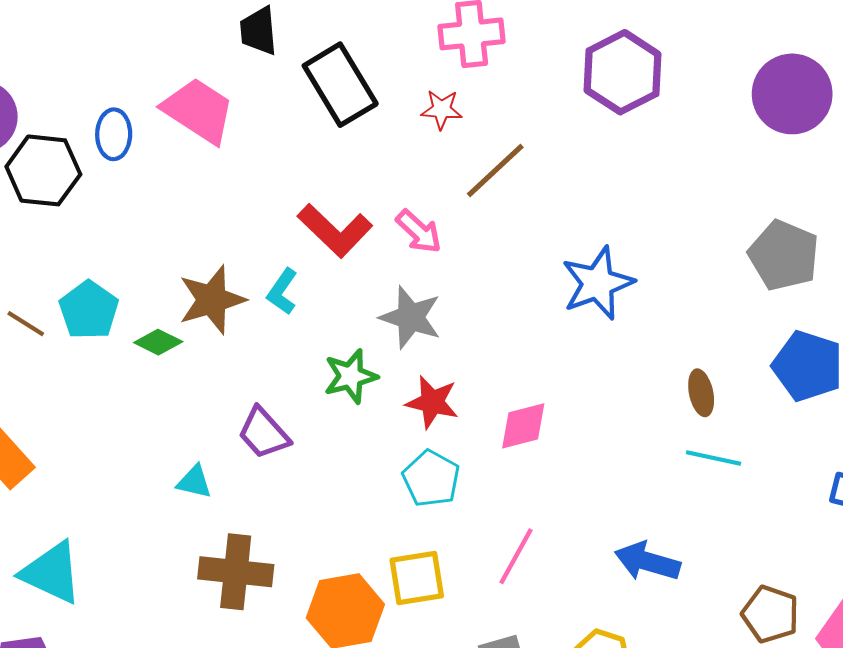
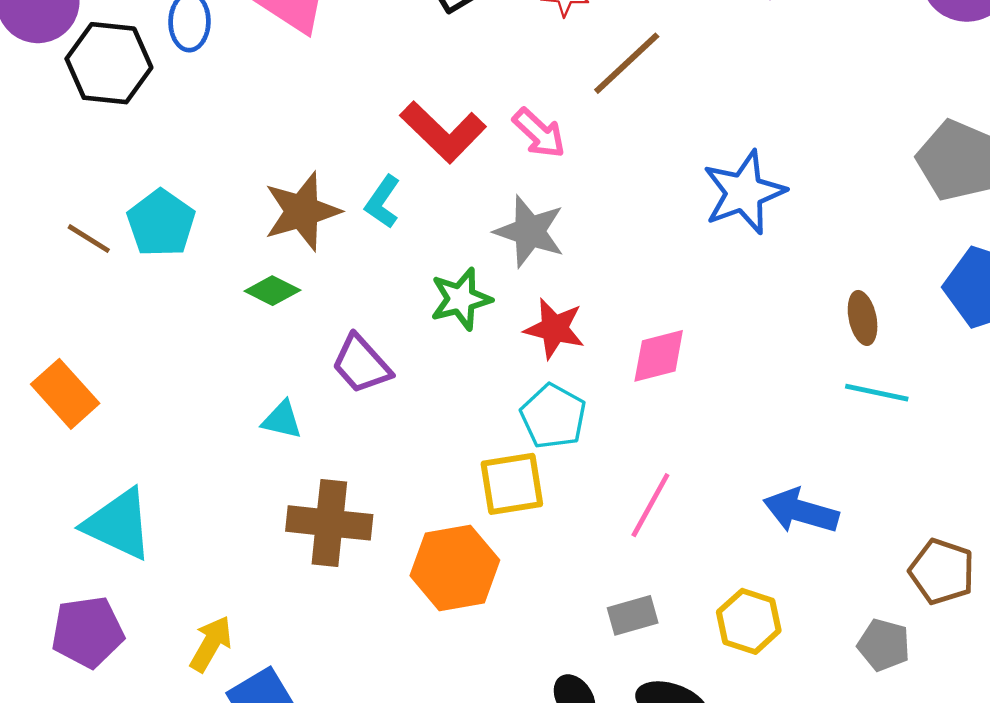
green diamond: (158, 342) -> (272, 291), moved
yellow square: (417, 578) -> (512, 484), moved

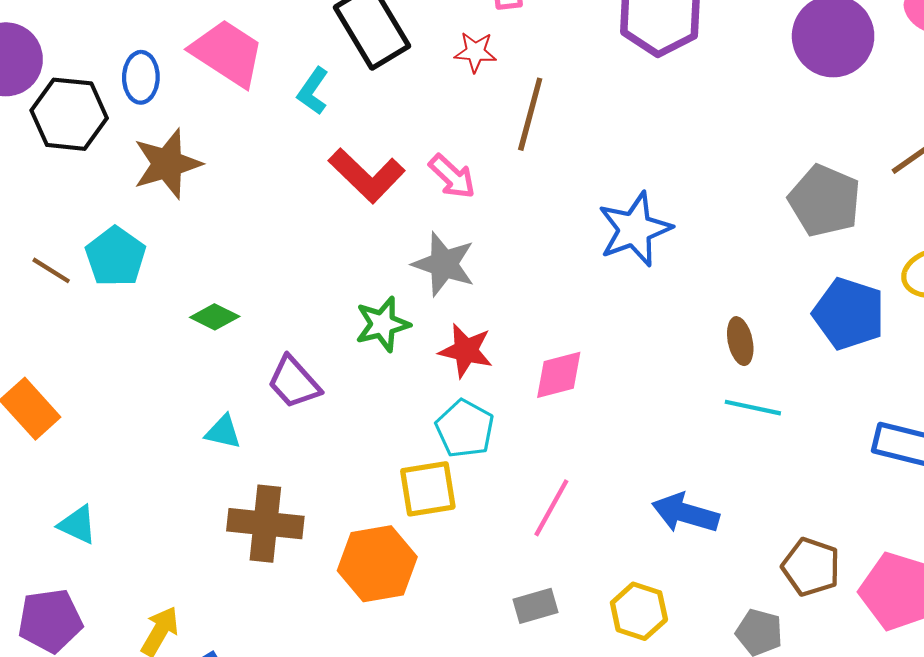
brown line: (627, 63) -> (530, 114), turned -32
cyan L-shape: (383, 202) -> (313, 91), moved
brown star: (302, 211) -> (167, 164), moved
cyan triangle: (118, 524) -> (78, 525), size x0.6

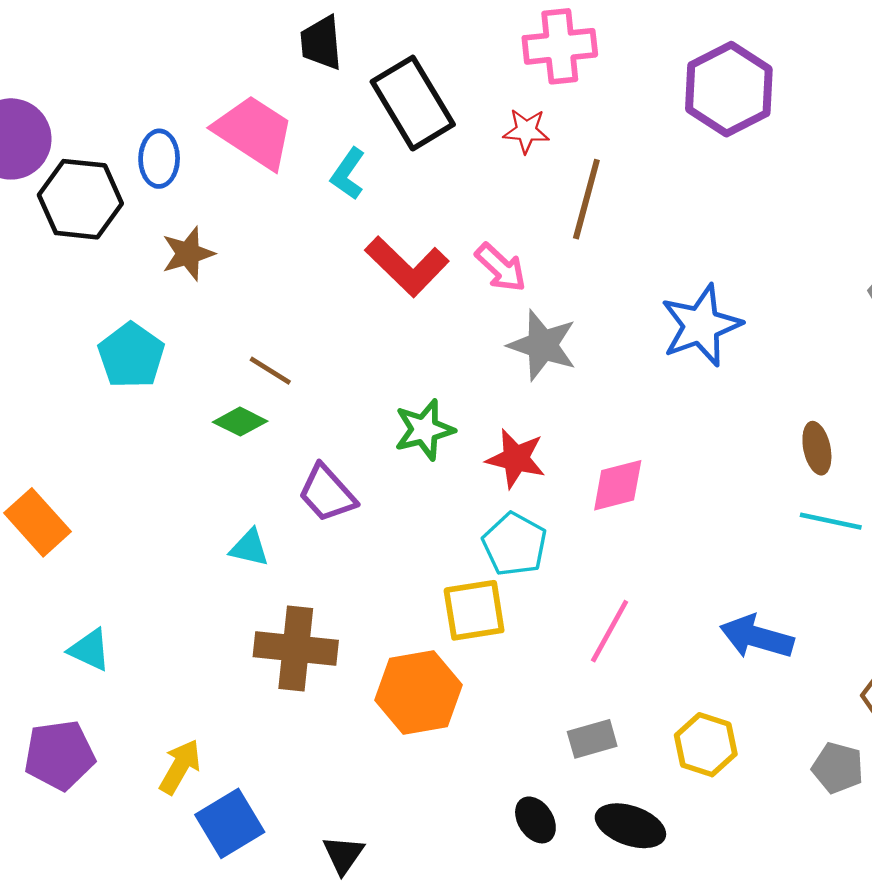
brown star: (167, 164) -> (188, 254), size x0.7
gray star: (444, 264) -> (542, 345), moved
brown line: (51, 270) -> (270, 371), moved

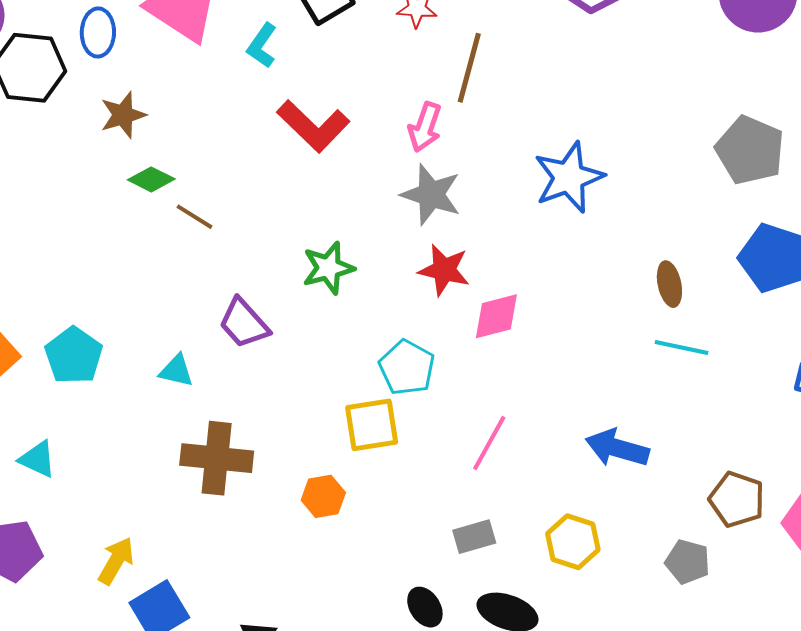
pink arrow: (501, 268) -> (425, 127), moved, turned 66
cyan pentagon: (131, 356) -> (74, 356), moved
green diamond: (240, 422) -> (151, 179), moved
red star: (516, 459) -> (444, 270), moved
orange hexagon: (419, 693) -> (323, 496), size x0.6

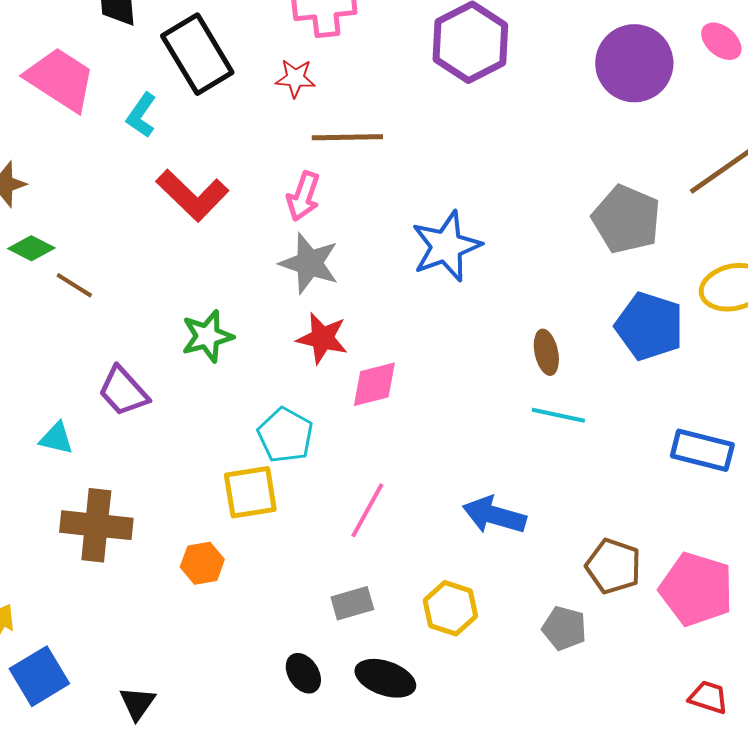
brown line: (469, 68) -> (347, 137), turned 74

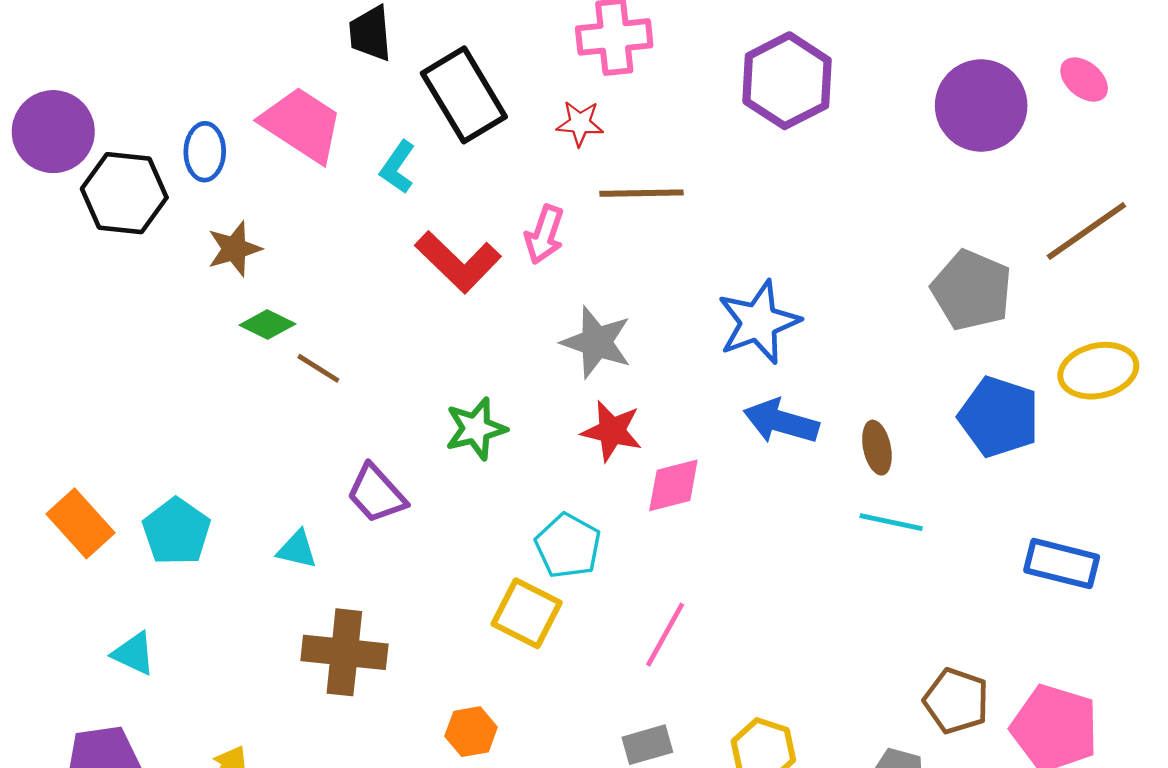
pink arrow: (303, 196) -> (544, 235), moved
yellow square: (250, 492) -> (527, 613), turned 36
blue arrow: (494, 515) -> (781, 422), moved
orange hexagon: (202, 563) -> (471, 732), moved

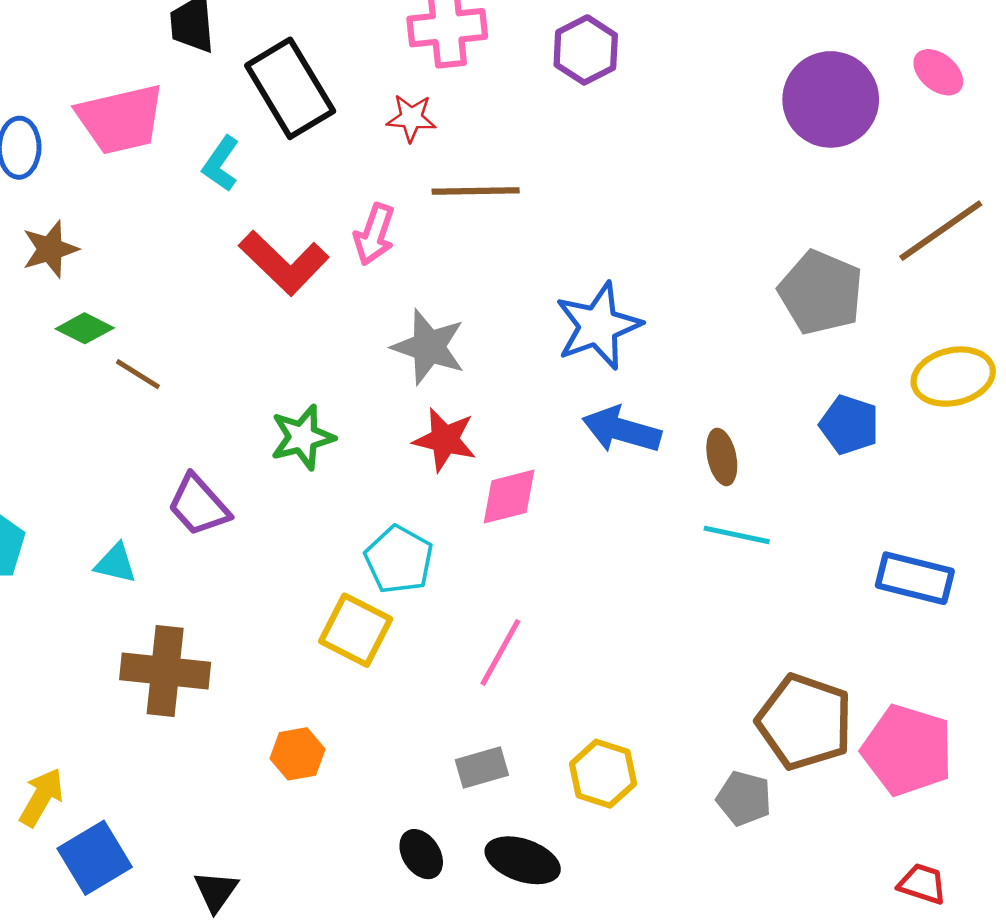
purple hexagon: (787, 81) -> (586, 50), moved, size x0.7
pink trapezoid: (302, 124) -> (121, 119), turned 134
blue pentagon: (999, 417) -> (849, 425), size x0.7
brown pentagon: (956, 701) -> (805, 722), size x1.4

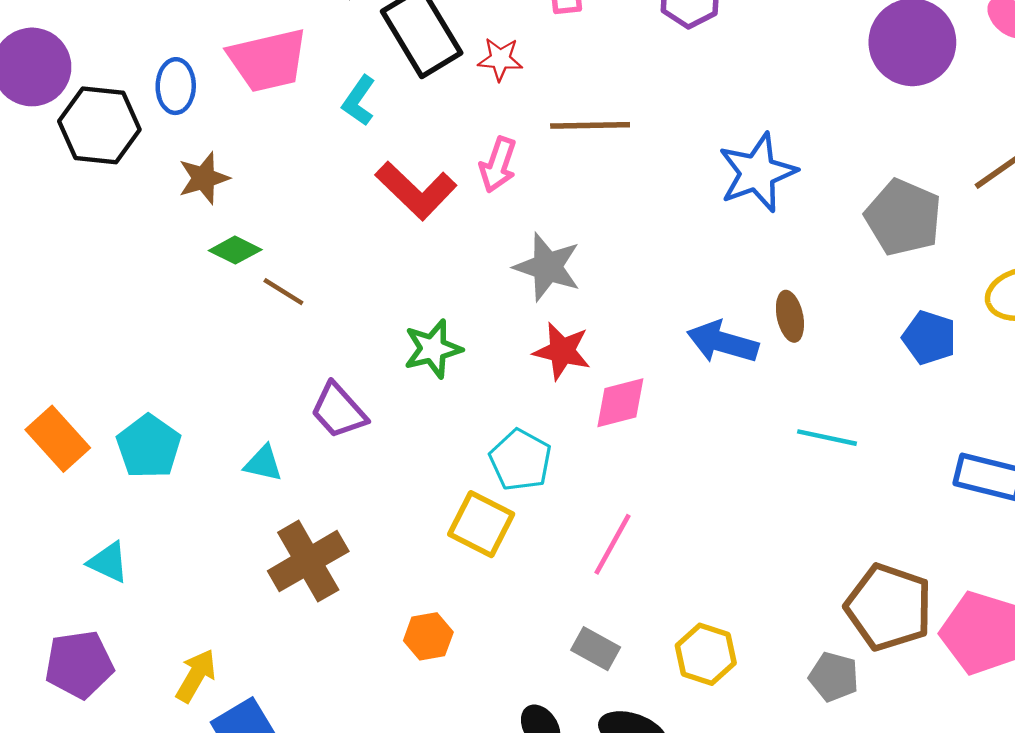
red star: (411, 118) -> (500, 59), moved
blue star: (598, 326) -> (757, 173), moved
brown ellipse: (722, 457) -> (790, 316), moved
brown cross: (165, 671) -> (308, 561), turned -36
gray rectangle: (482, 767) -> (596, 649), turned 45

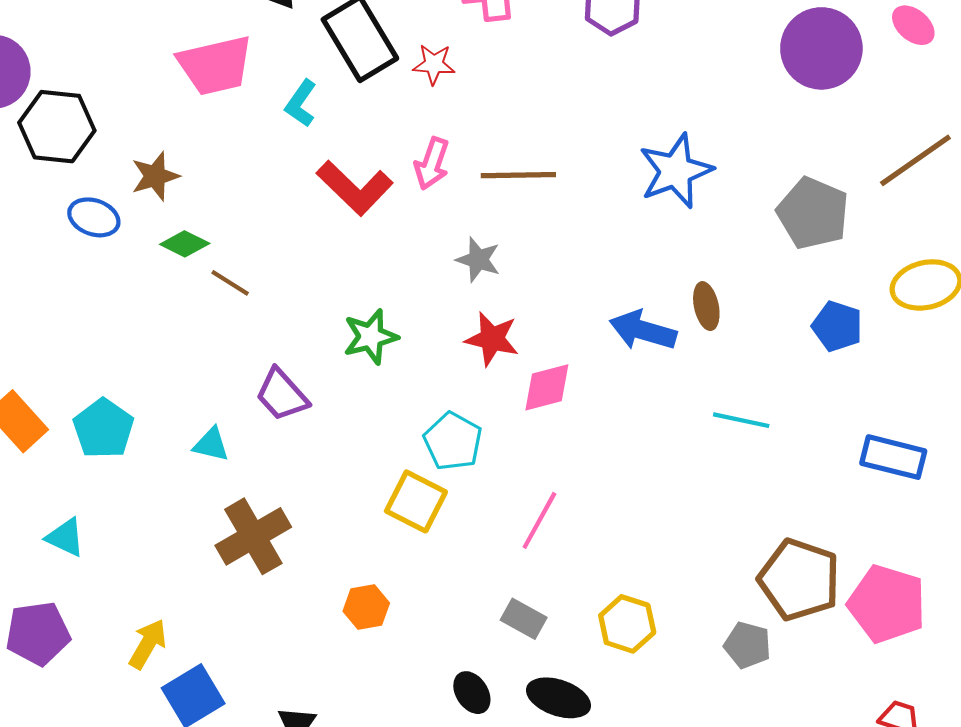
blue ellipse: (176, 86) -> (94, 217), moved, turned -72
brown line: (590, 125) -> (518, 175), moved
gray star: (547, 267) -> (478, 260), size x0.7

